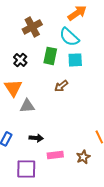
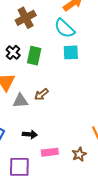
green rectangle: (50, 56) -> (34, 56), moved
brown arrow: (61, 86) -> (41, 94), moved

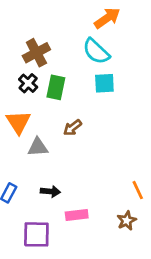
brown cross: (26, 18) -> (36, 53), moved
brown arrow: (41, 94) -> (73, 128), moved
brown star: (79, 154) -> (127, 221), moved

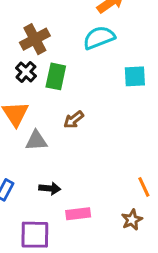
cyan semicircle: (96, 51) -> (99, 38), turned 116
cyan square: (104, 83) -> (135, 76), moved

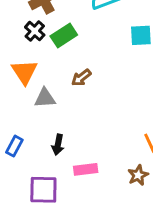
green rectangle: (56, 76) -> (64, 35), turned 45
black arrow: (50, 188) -> (58, 145), turned 96

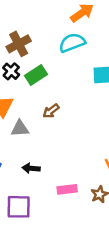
black arrow: (58, 145) -> (31, 168), turned 84
pink rectangle: (86, 169) -> (67, 189), moved

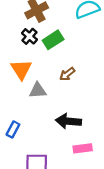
black arrow: (31, 168) -> (68, 121), moved, size x1.5

